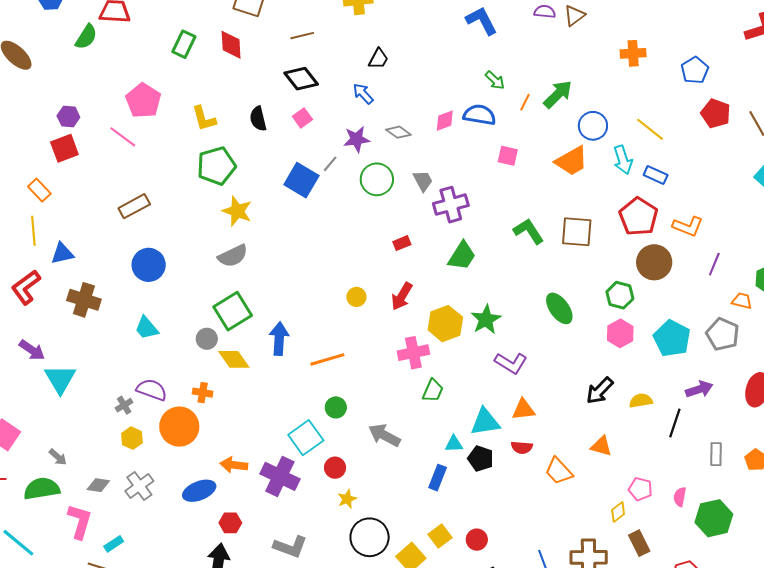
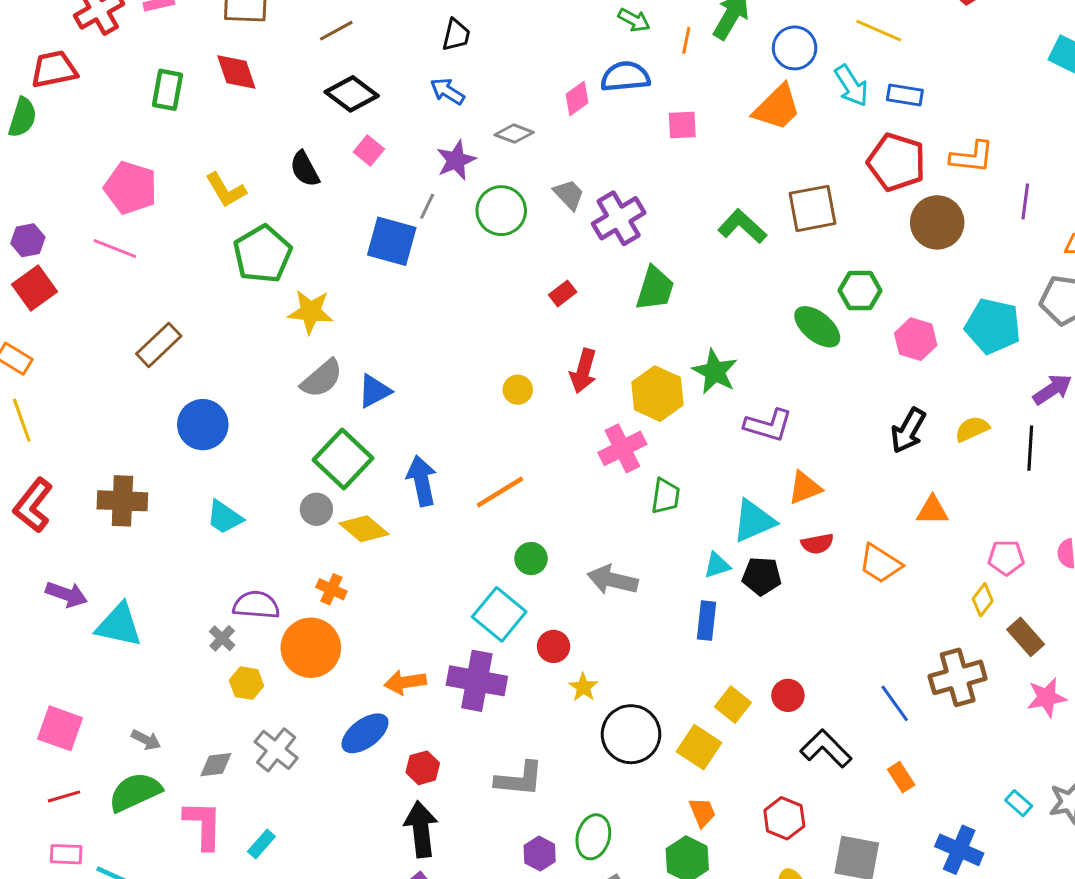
blue triangle: (62, 254) -> (374, 391), moved
green hexagon: (620, 295) -> (860, 291), moved
cyan triangle: (60, 379) -> (119, 625), turned -32
orange cross: (203, 393) -> (331, 589), turned 30

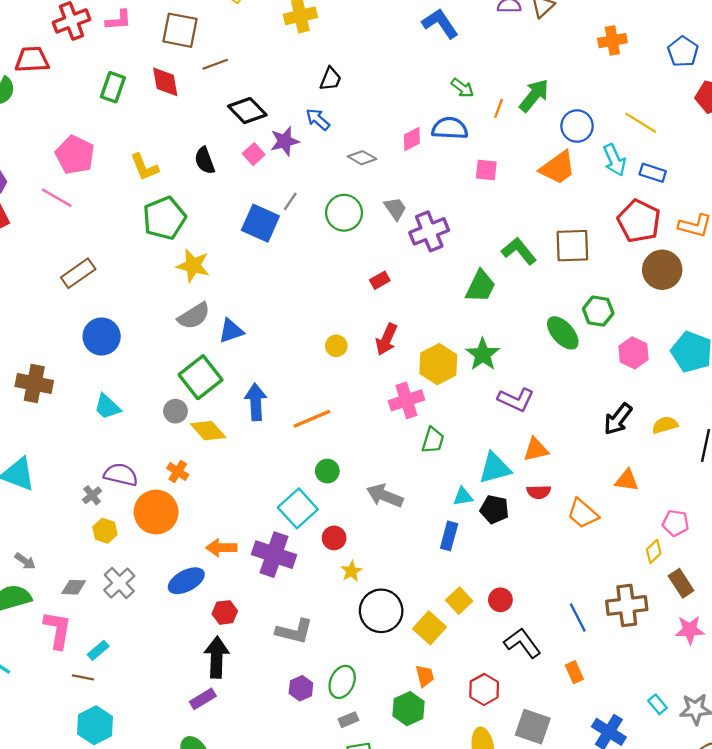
brown line: (336, 31) -> (215, 64), moved
purple star: (456, 160) -> (285, 141), moved
green trapezoid: (655, 289) -> (480, 286), moved

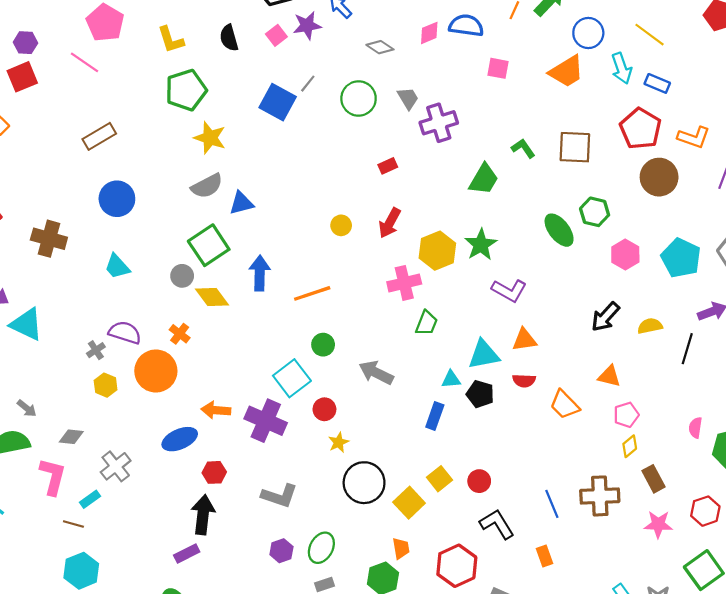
green L-shape: (519, 251) -> (523, 148), size x0.7
pink pentagon: (676, 523) -> (626, 415), moved, turned -30
gray cross: (119, 583) -> (116, 466), moved
red hexagon: (484, 689) -> (457, 566), size x1.4

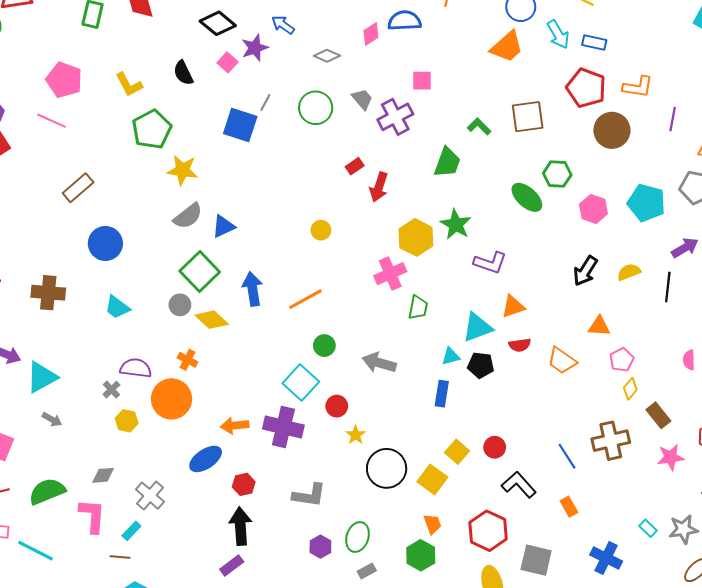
pink square: (498, 68) -> (422, 81), moved
red arrow: (390, 223) -> (379, 187), moved
cyan triangle: (26, 324) -> (42, 377), turned -44
gray arrow: (27, 408) -> (52, 419), moved

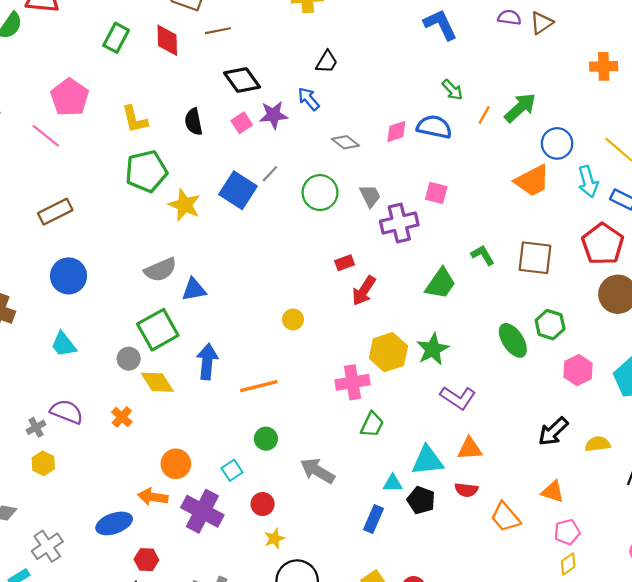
yellow star: (182, 170) -> (185, 205), moved
cyan square: (301, 382) -> (232, 470), size x0.6
orange circle: (172, 399) -> (176, 464), moved, size x0.7

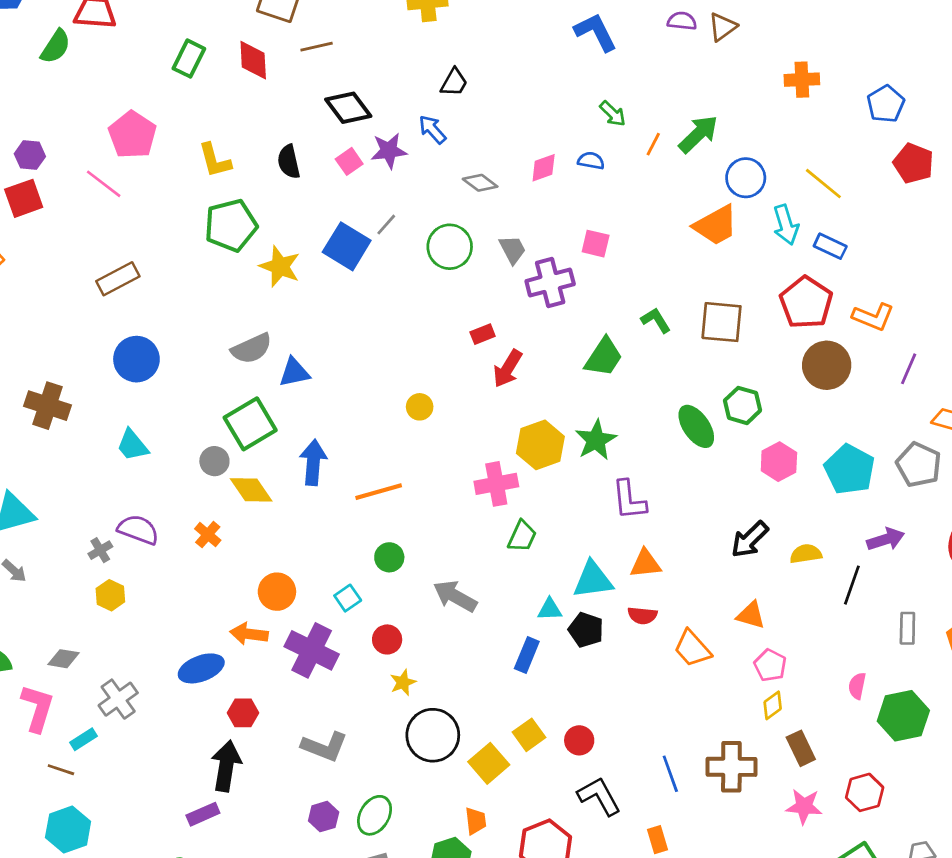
blue semicircle: (434, 127) -> (591, 161), size x0.6
purple L-shape: (458, 398) -> (629, 500), turned 52
pink pentagon: (567, 532) -> (770, 665), turned -30

